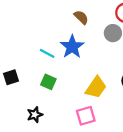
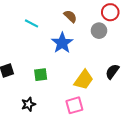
cyan line: (47, 53) -> (31, 23), moved
green square: (48, 82) -> (41, 75), turned -32

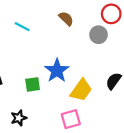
blue star: (62, 43) -> (57, 71), moved

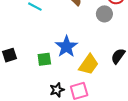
black star: (19, 118) -> (57, 90), moved

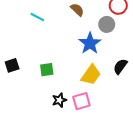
blue star: (66, 47) -> (90, 43), moved

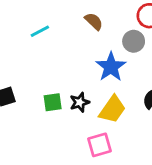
cyan line: (37, 17) -> (40, 31), turned -56
black star: (59, 100) -> (80, 102), moved

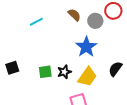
gray circle: (134, 41) -> (95, 21), moved

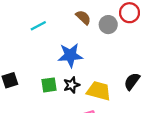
blue star: (86, 47) -> (70, 55), moved, turned 30
yellow trapezoid: (87, 77) -> (99, 91), turned -110

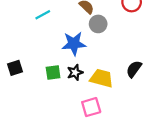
gray circle: (108, 25) -> (98, 24), moved

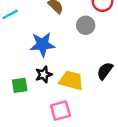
gray circle: (98, 24) -> (86, 25), moved
green square: (53, 72) -> (20, 85), moved

